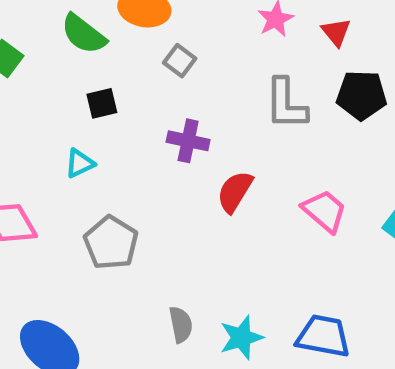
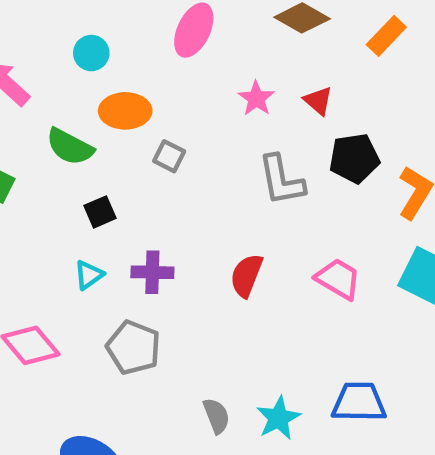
purple cross: (188, 141) -> (152, 272), moved

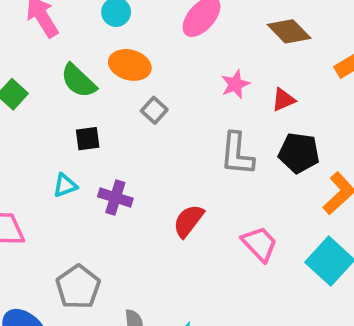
red triangle: (318, 101) -> (283, 100), turned 40
gray pentagon: (133, 348) -> (78, 287), moved

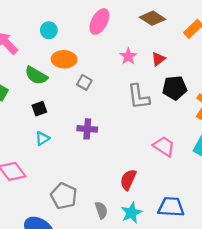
black square: (88, 139) -> (39, 109), moved
purple cross: (115, 198) -> (87, 129), moved
red semicircle: (188, 221) -> (128, 180), moved

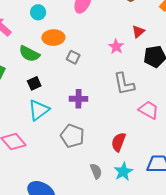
pink star: (128, 56) -> (116, 47), moved
gray L-shape: (139, 97) -> (124, 84), moved
cyan triangle: (42, 138) -> (39, 110), size x1.6
gray pentagon: (64, 196) -> (72, 136), moved

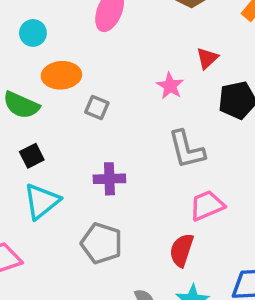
pink trapezoid: (149, 110) -> (207, 205), moved, turned -50

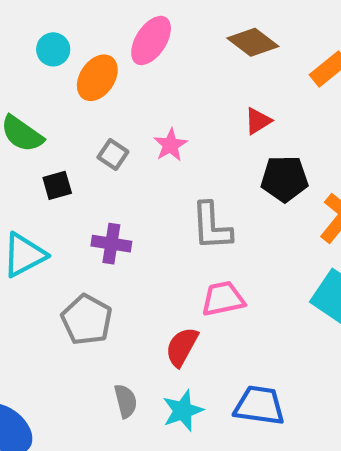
orange ellipse: (61, 75) -> (97, 78), moved, turned -63
pink star: (170, 86) -> (170, 145), moved
black square: (32, 156) -> (57, 185), moved

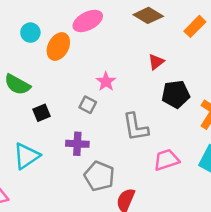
pink ellipse: (151, 40) -> (88, 21), turned 36
gray square: (113, 154) -> (88, 105), moved
pink trapezoid: (223, 299) -> (166, 160), moved
gray pentagon: (87, 320) -> (99, 176), moved

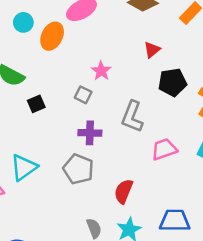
gray L-shape: (135, 127) -> (132, 117), turned 32
purple cross: (77, 144) -> (90, 133), moved
cyan triangle: (26, 156) -> (24, 167), moved
gray pentagon: (99, 176) -> (78, 169), moved

